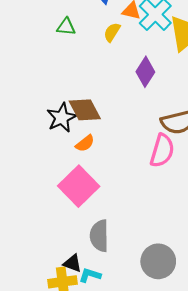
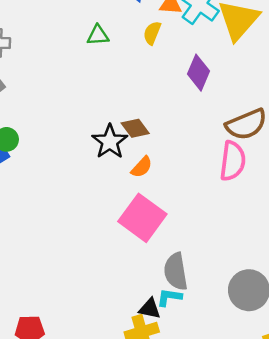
brown diamond: (85, 110) -> (135, 128), size x0.7
cyan L-shape: (90, 275) -> (169, 297), moved

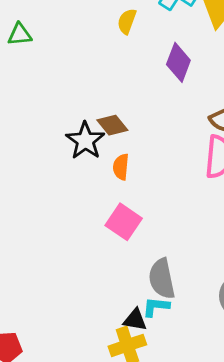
green triangle: (98, 35) -> (20, 34), moved
orange semicircle: (142, 167) -> (121, 167), turned 145
pink square: (142, 218) -> (124, 222), size x0.7

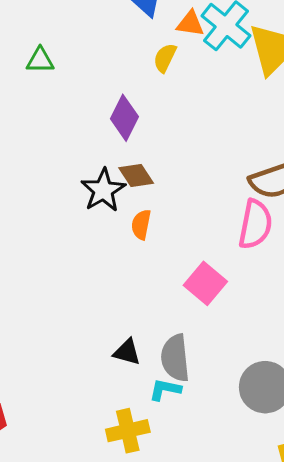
purple diamond: (178, 62) -> (124, 118), moved
pink square: (124, 222) -> (205, 283), moved
black triangle: (135, 320) -> (127, 352), moved

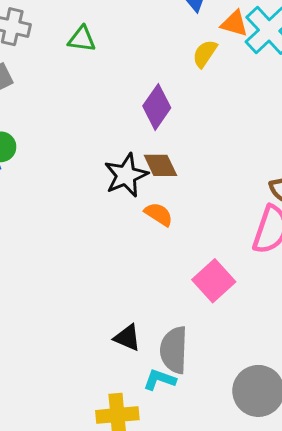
orange semicircle: (141, 225) -> (159, 214), turned 104

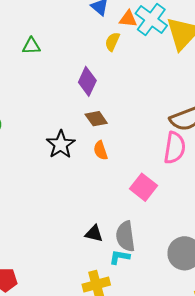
black star: (126, 175) -> (61, 144), moved
orange semicircle: (159, 214) -> (100, 150), turned -132

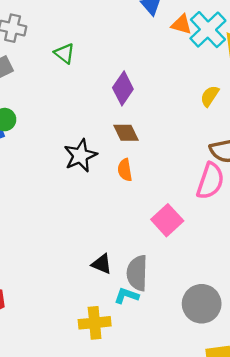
yellow semicircle: (112, 42) -> (210, 96), moved
green triangle: (31, 46) -> (65, 53), moved, turned 30

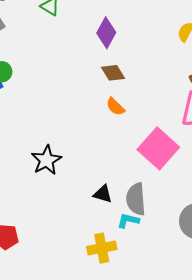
black star: (80, 156) -> (46, 160), moved
orange semicircle: (125, 170) -> (115, 107), turned -30
pink square: (167, 220) -> (158, 148), size x1.4

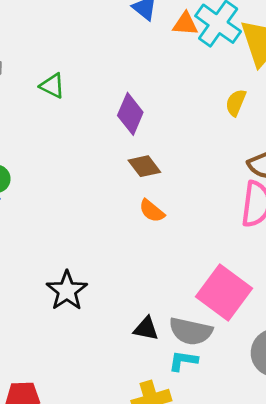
pink square: (158, 148) -> (224, 293), moved
gray semicircle: (136, 199) -> (191, 331), turned -68

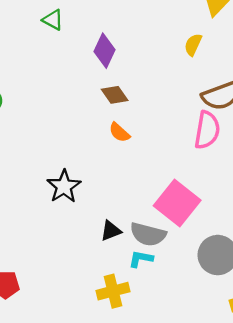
green triangle: (52, 86) -> (53, 20), moved
black star: (67, 291) -> (64, 186), moved
black triangle: (146, 329) -> (111, 231), turned -35

